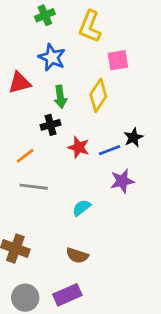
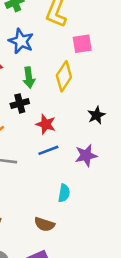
blue line: (110, 150) -> (48, 150), moved
cyan semicircle: (81, 208) -> (64, 193), moved, turned 138

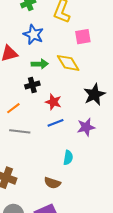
yellow diamond: (64, 76) -> (68, 63), turned -65
green arrow: (29, 78) -> (40, 64), turned -84
black star: (96, 115) -> (94, 95), size x1.5

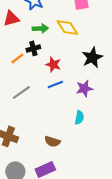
orange line: (13, 108) -> (17, 58), moved
gray line: (20, 131) -> (21, 92), turned -42
cyan semicircle: (68, 158) -> (79, 117), moved

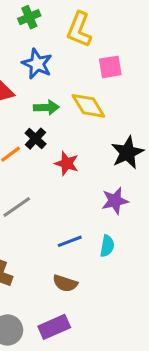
black cross: (33, 48) -> (36, 139), turned -32
blue line: (55, 84) -> (70, 241), moved

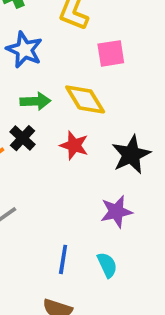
red star: (67, 163) -> (74, 145), moved
blue line: (70, 241) -> (63, 259), turned -60
cyan semicircle: (107, 246) -> (107, 265), turned -35

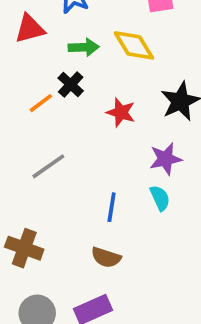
red star: (74, 145) -> (121, 112), moved
cyan semicircle: (107, 265) -> (160, 198), moved

